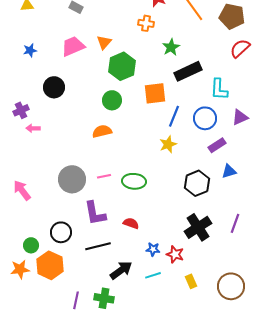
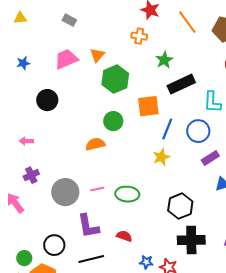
green circle: (112, 100) -> (113, 121), moved
purple cross: (21, 110) -> (31, 175), moved
black hexagon: (197, 183) -> (180, 206), moved
black cross: (198, 227) -> (191, 240), turned 32

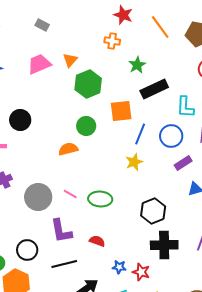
black circle: (47, 100) -> (20, 120), moved
pink line: (97, 189) -> (70, 194), turned 40

